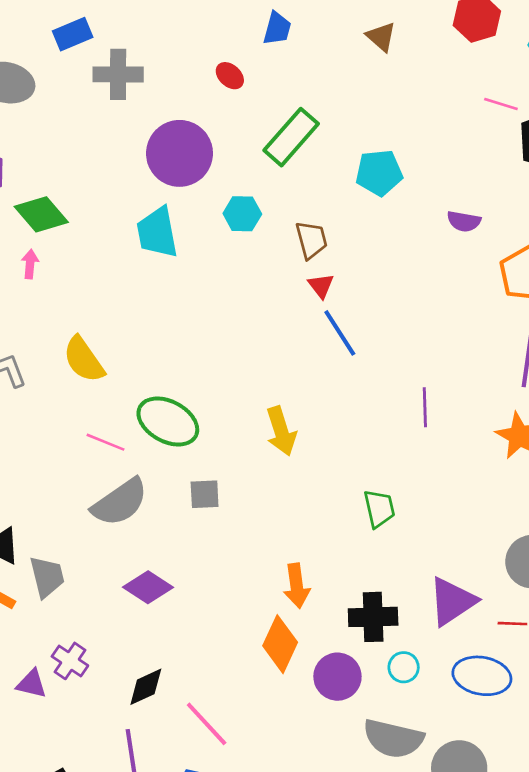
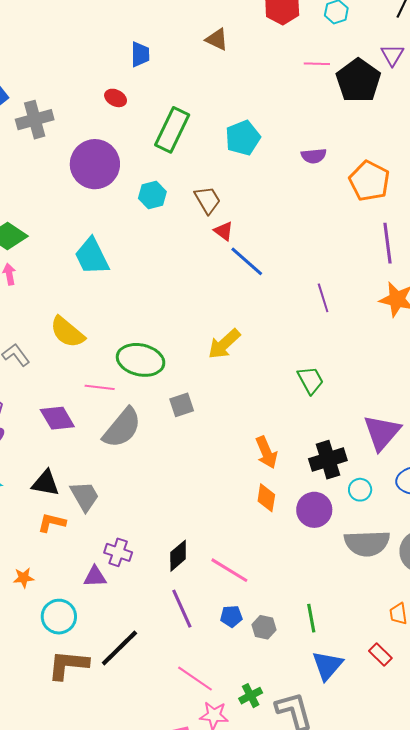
cyan trapezoid: (157, 232) -> (92, 256), moved
yellow arrow: (281, 431) -> (224, 344), turned 81
purple diamond: (148, 587) -> (57, 418), moved, turned 42
orange diamond: (280, 644) -> (266, 498), size x0.7

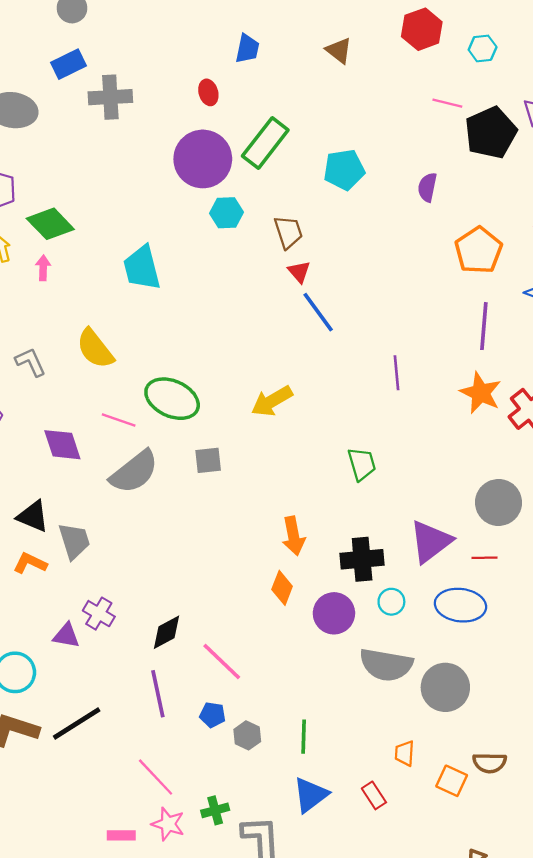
red ellipse: (116, 98) -> (208, 92), turned 35
purple semicircle: (314, 156) -> (427, 187), moved, turned 95
purple circle: (95, 164) -> (203, 159), moved

